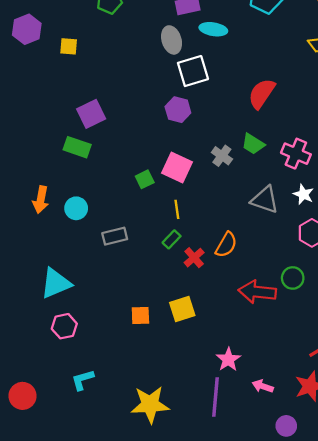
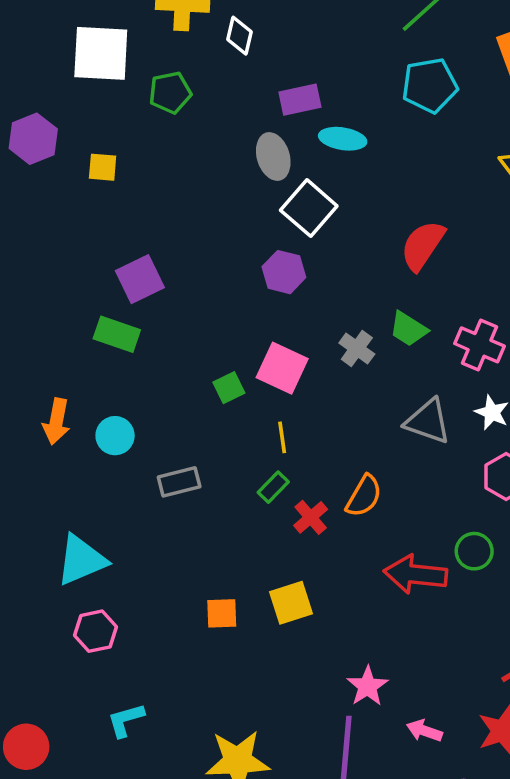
white square: (193, 71) -> (309, 208), turned -32

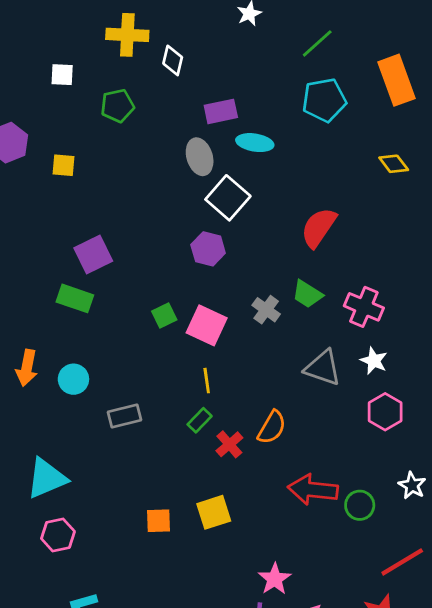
white square: (101, 53) -> (62, 75), size x0.5
green square: (229, 388) -> (164, 315), moved
green circle: (474, 551) -> (360, 505), moved

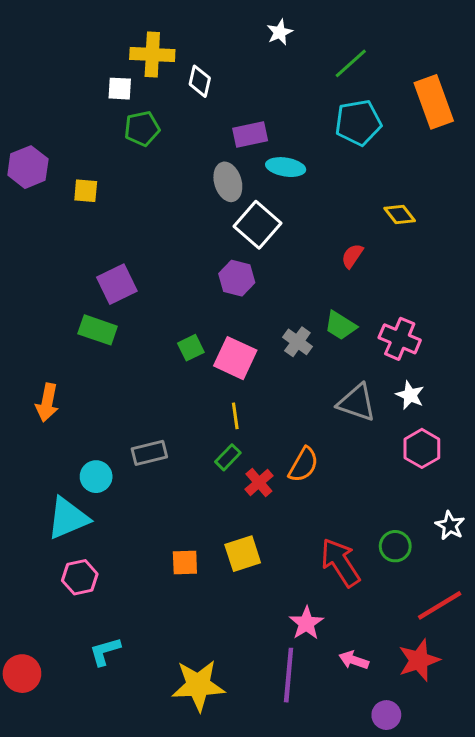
white square: (62, 75) -> (120, 89), moved
yellow diamond: (394, 164) -> (400, 214), moved
red semicircle: (319, 228) -> (352, 256), size x0.6
cyan circle: (73, 379) -> (96, 477), moved
red arrow: (313, 490) -> (340, 562), moved, turned 51

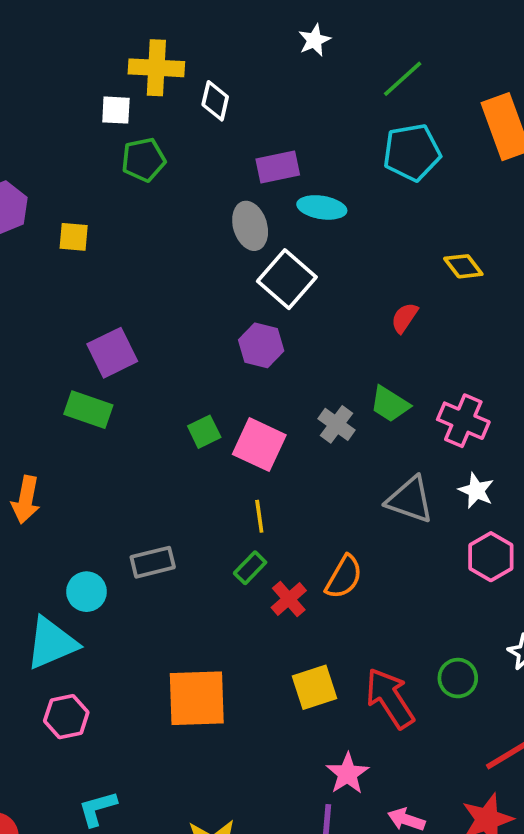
yellow square: (243, 554) -> (314, 687), moved
orange square: (185, 562) -> (197, 698), size x1.8

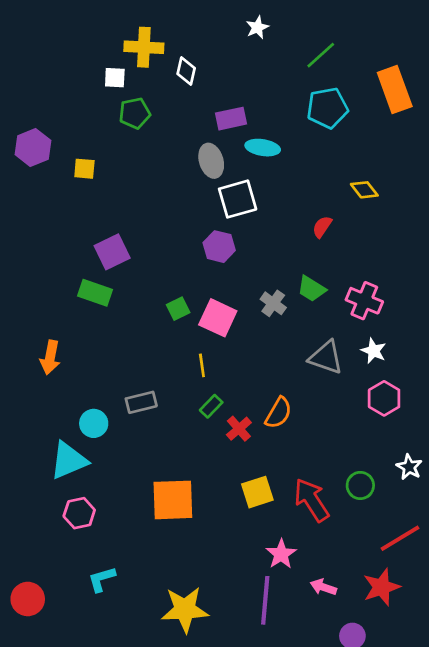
white square: (287, 279) -> (238, 199), turned 33
yellow line: (259, 516) -> (202, 365), moved

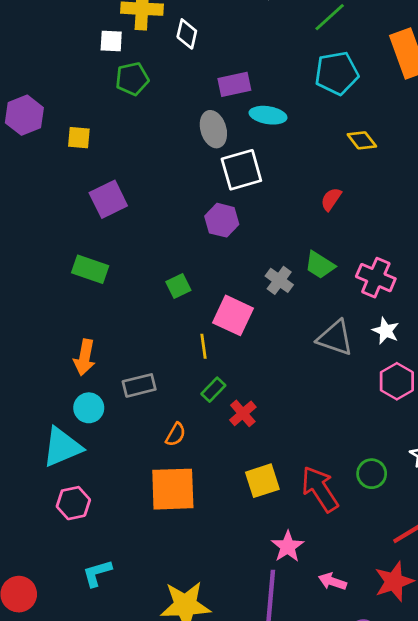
yellow diamond: (364, 190) -> (362, 140), moved
purple square: (112, 252) -> (108, 199), moved
pink square: (218, 318) -> (233, 315), moved
orange arrow: (50, 357) -> (85, 357), moved
orange semicircle: (279, 413) -> (176, 434), moved, size x0.7

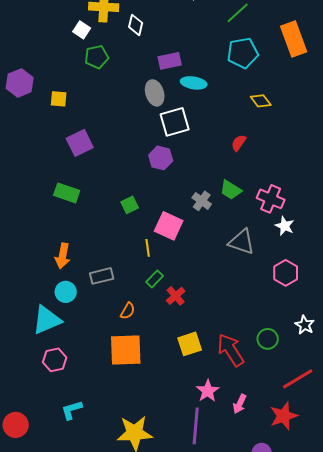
white square: (111, 41) -> (82, 30), turned 30
white star: (386, 331) -> (285, 226), moved
pink arrow: (332, 581) -> (240, 404), moved, turned -84

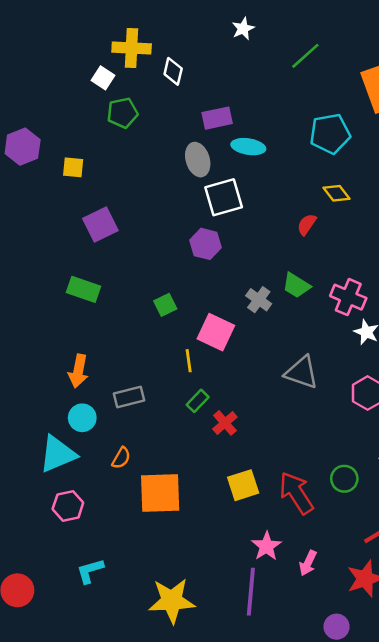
cyan pentagon: (243, 53) -> (330, 134), moved
yellow diamond: (261, 101) -> (337, 193), moved
gray triangle: (242, 242) -> (301, 372), moved
orange semicircle: (128, 311) -> (121, 458), moved

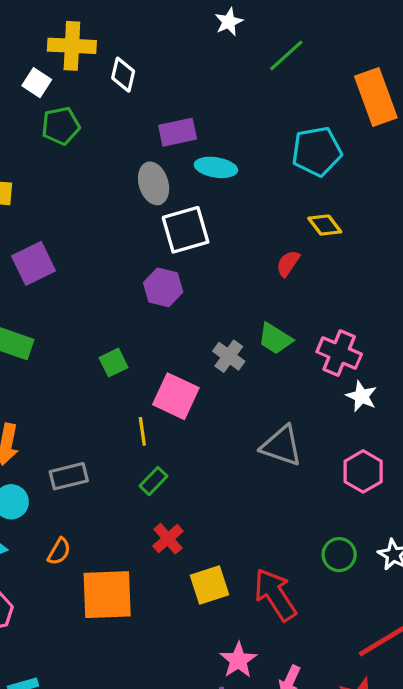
white star: (243, 29) -> (229, 22), moved
red cross: (225, 423) -> (168, 539), moved
green circle: (344, 479) -> (339, 555), moved

